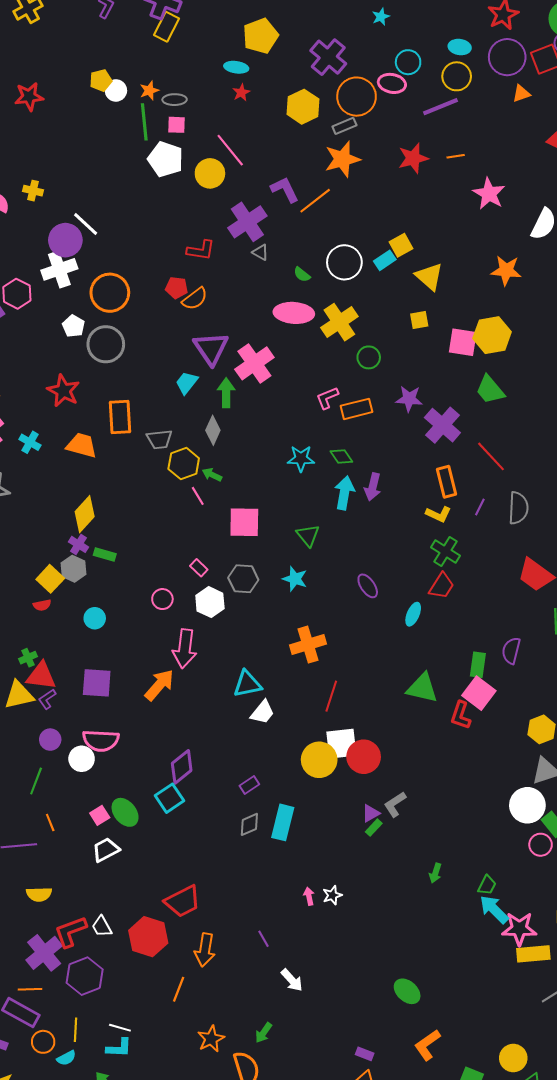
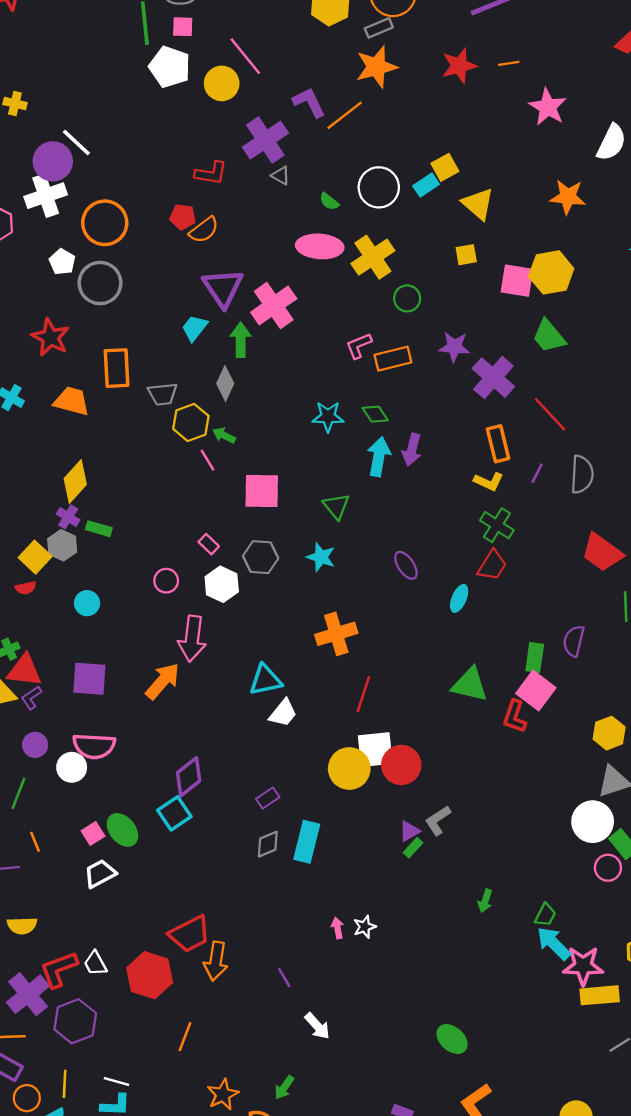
orange arrow: (205, 950) -> (216, 961), moved

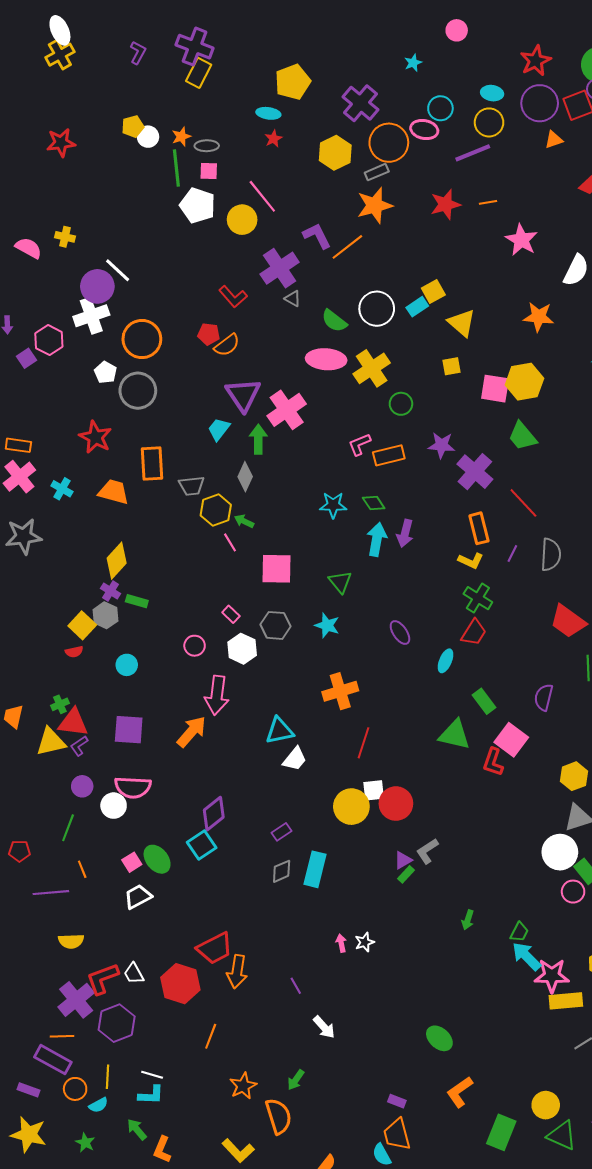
red L-shape: (211, 173) -> (233, 297), turned 40
green semicircle: (329, 202) -> (334, 321), size x1.5
green rectangle: (535, 657) -> (484, 701), moved, turned -45
white square: (375, 750) -> (374, 790), size x0.7

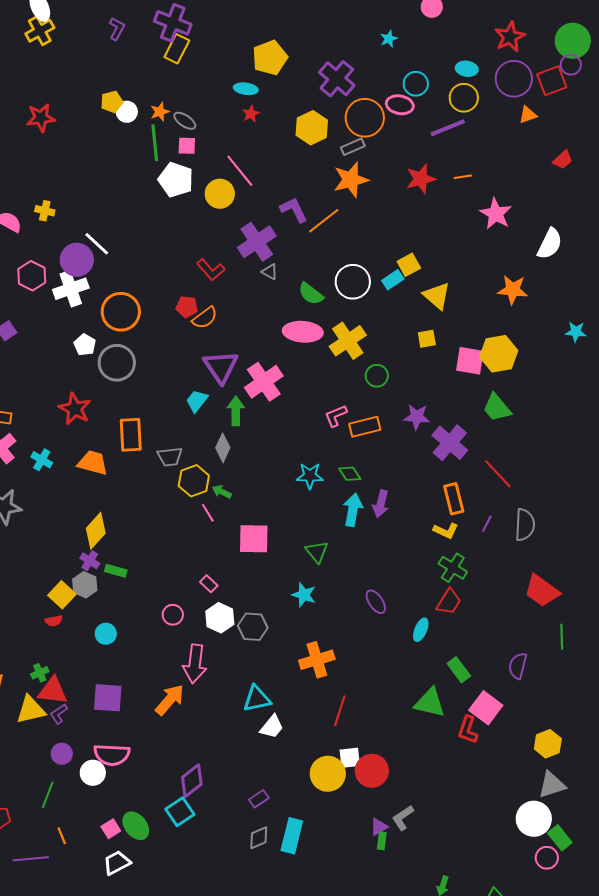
gray ellipse: (207, 146) -> (185, 121), turned 35
pink hexagon: (49, 340) -> (32, 276), moved
gray hexagon: (275, 625) -> (253, 627), moved
green rectangle: (406, 874) -> (382, 841), turned -36

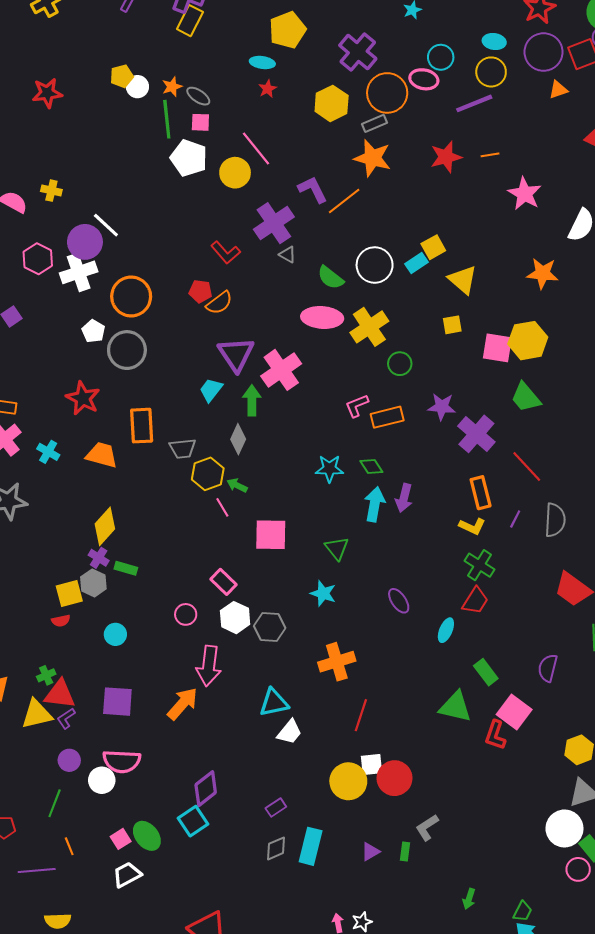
orange star: (351, 180) -> (372, 158), turned 30
pink rectangle: (209, 584) -> (223, 582), size x1.4
yellow square: (62, 595) -> (69, 593), turned 32
purple triangle: (379, 827) -> (370, 852), moved

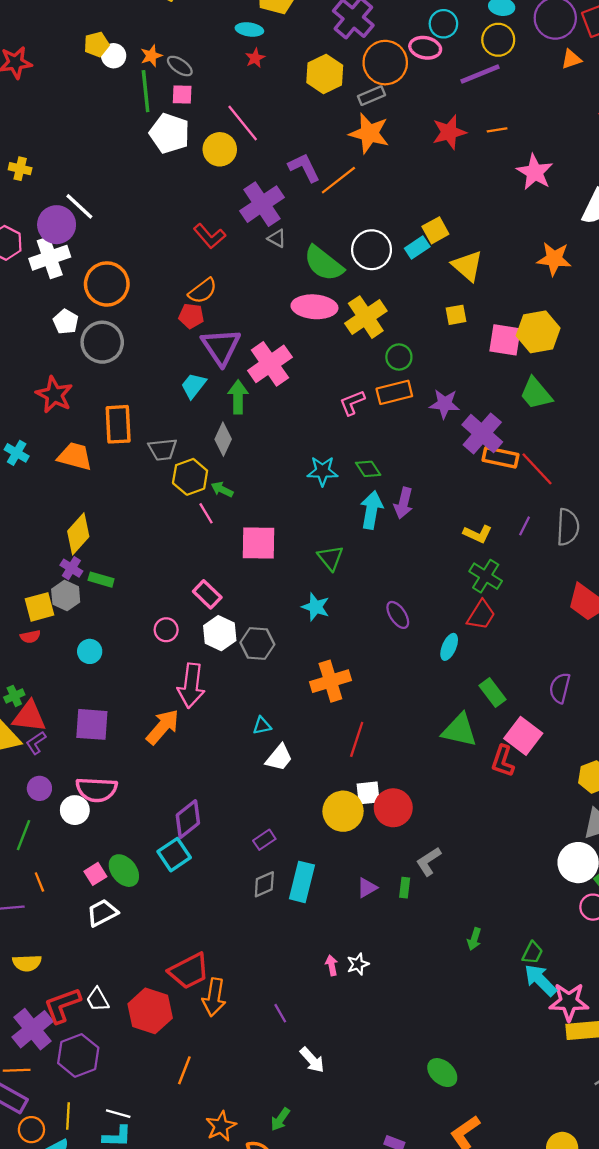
green semicircle: (331, 278) -> (324, 263), size x1.4
red pentagon: (200, 291) -> (191, 316), moved
orange rectangle: (387, 417) -> (394, 392), moved
orange rectangle: (481, 493) -> (500, 457), moved, turned -64
cyan triangle: (274, 703) -> (262, 726), size x0.6

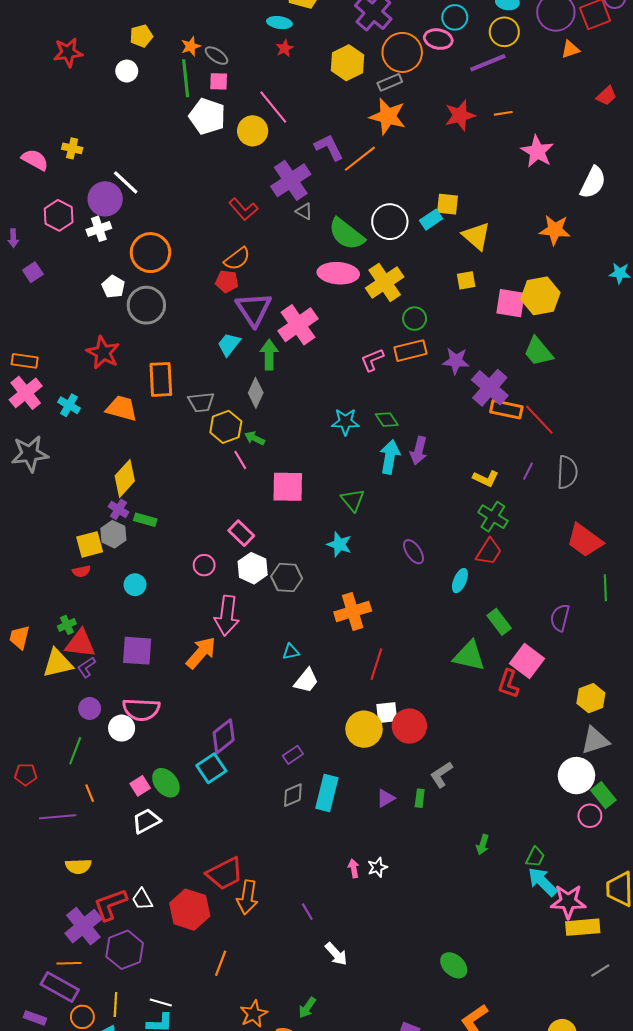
white circle: (114, 56) -> (127, 71), moved
yellow square: (435, 230) -> (448, 204), turned 35
white cross: (50, 258) -> (99, 229), size x0.7

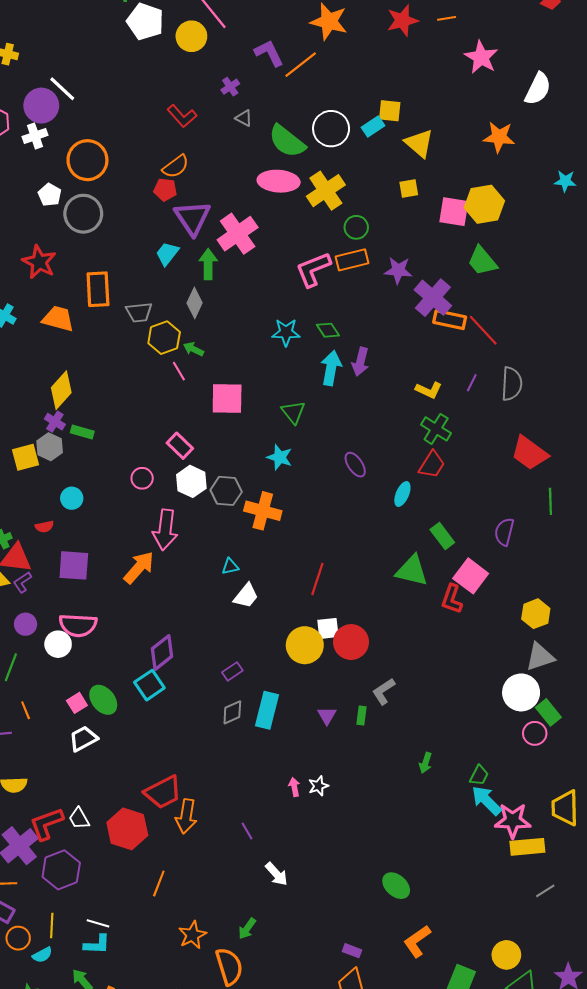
purple cross: (291, 180) -> (230, 87), size x0.5
pink L-shape: (372, 360) -> (313, 269), size x1.5
red semicircle: (81, 571) -> (44, 527), moved
orange cross: (353, 612) -> (263, 511), moved, turned 32
purple triangle: (386, 798) -> (327, 716), turned -30

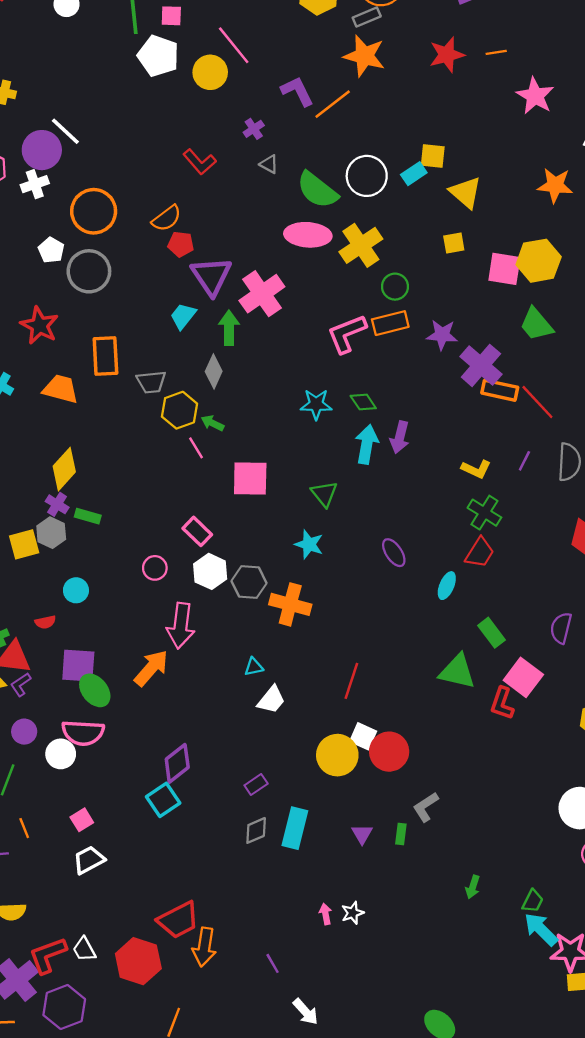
orange semicircle: (176, 166) -> (167, 218), moved
white square: (328, 628) -> (363, 736), turned 30
green ellipse: (103, 700) -> (95, 690), moved

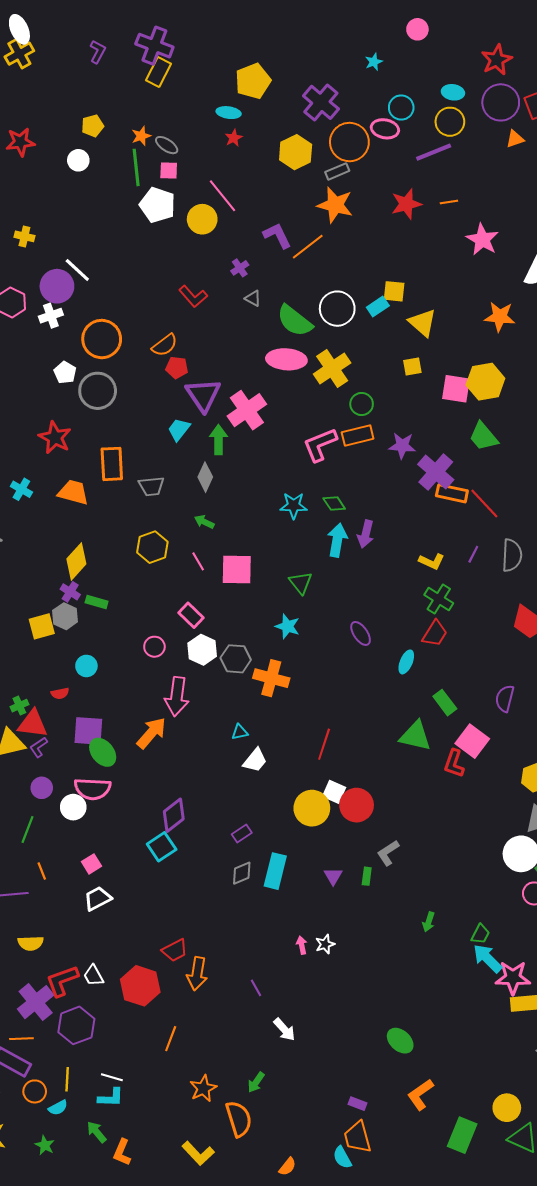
yellow hexagon: (180, 410) -> (152, 547), moved
pink line: (196, 448) -> (198, 561), moved
red trapezoid: (178, 920) -> (175, 950), size x0.7

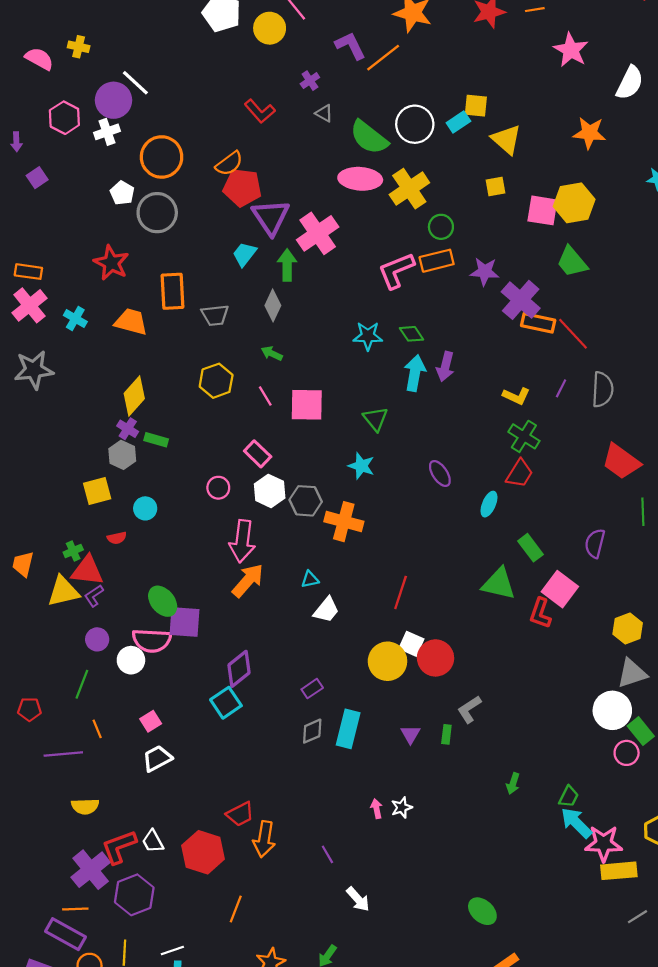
red pentagon: (177, 367) -> (242, 188), size x1.6
yellow square: (42, 626) -> (97, 491), moved
purple square: (88, 731) -> (184, 622), moved
orange arrow: (151, 733) -> (248, 580), moved
white line: (112, 1077) -> (172, 950), turned -35

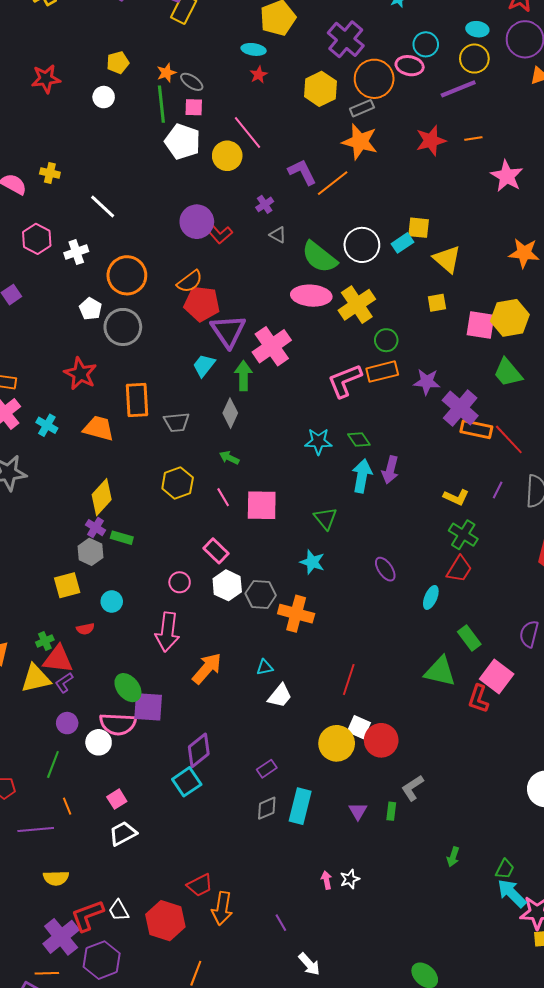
purple circle: (114, 100) -> (197, 222), moved
pink arrow: (242, 541) -> (167, 632), moved

